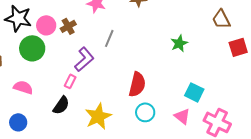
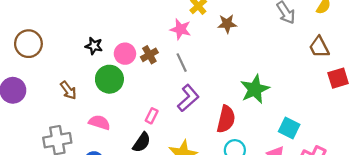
black star: (18, 18) -> (94, 46), size x0.6
gray line: (109, 38) -> (182, 63), moved, turned -48
green star: (179, 43) -> (255, 89), moved, size x1.5
purple L-shape: (84, 59) -> (188, 98), moved

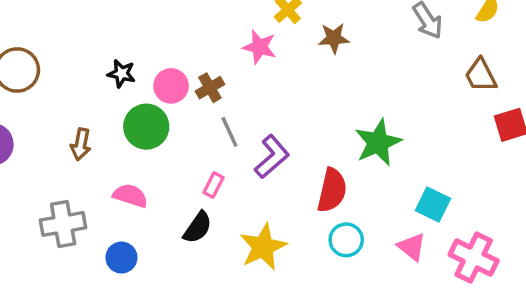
gray line: (182, 63) -> (229, 132), moved
brown arrow: (68, 90) -> (81, 144), turned 48

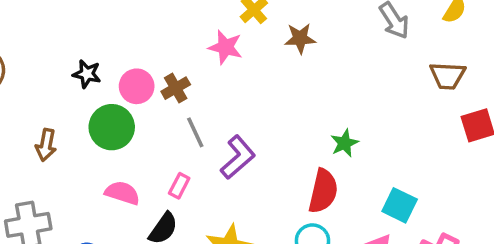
brown trapezoid: (481, 75) -> (447, 76), turned -60
green star: (378, 143) -> (344, 143), size x0.6
red semicircle: (332, 190) -> (323, 191), moved
pink semicircle: (130, 196) -> (122, 193), moved

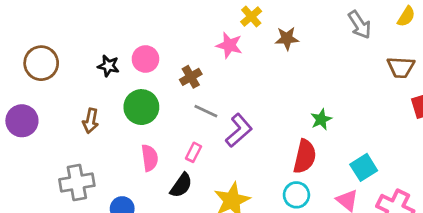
black star: (87, 74) -> (108, 66), moved
pink circle: (137, 86) -> (145, 59), moved
gray line: (195, 132) -> (206, 111), turned -40
pink semicircle: (122, 193) -> (150, 158), turned 64
cyan square: (400, 205) -> (364, 167), turned 32

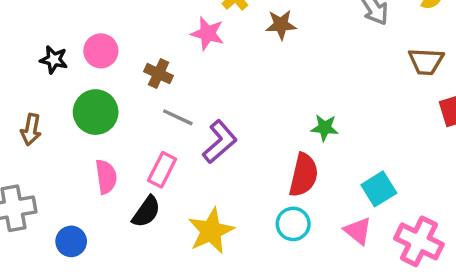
brown cross: (191, 77) -> (159, 74), turned -35
green star: (321, 119) -> (325, 128), turned 30
pink rectangle: (194, 152) -> (162, 170), size x1.4

